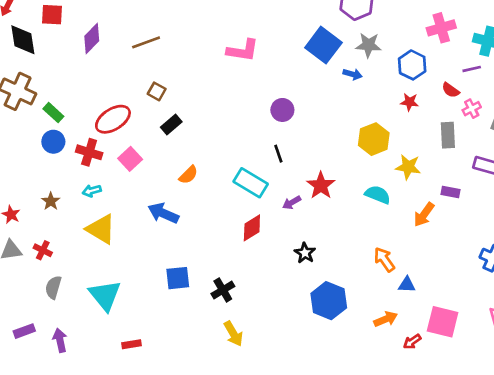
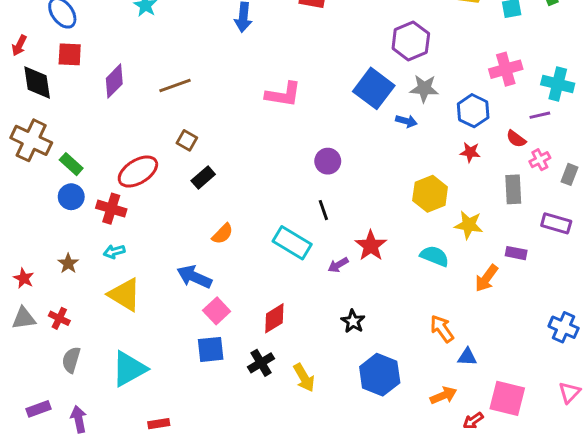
pink square: (130, 159) -> (217, 311), moved
red diamond: (252, 228) -> (274, 318), moved
cyan triangle: (105, 295) -> (129, 369), turned 40
yellow arrow: (233, 334) -> (304, 378), moved

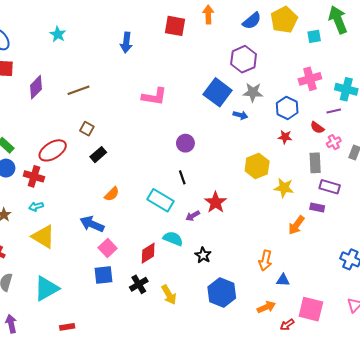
purple rectangle: (556, 223) -> (330, 187), moved
cyan semicircle: (435, 256) -> (173, 239), moved
orange arrow: (442, 329) -> (265, 260), turned -132

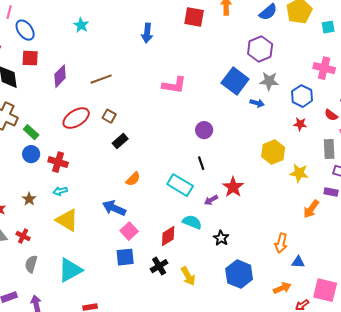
pink cross: (310, 79) -> (324, 68), turned 30
red ellipse: (53, 150) -> (76, 118), moved

